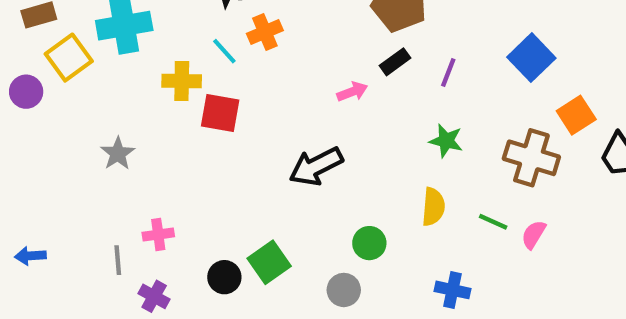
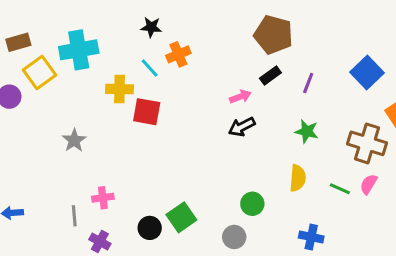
black arrow: (316, 166) -> (242, 127), moved, size x0.7
pink semicircle: (534, 235) -> (369, 184), moved

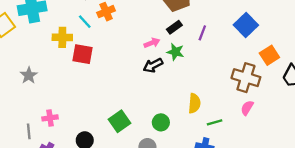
green star: (307, 131) -> (175, 52), moved
green line: (340, 189) -> (215, 122), moved, turned -40
green square: (181, 217) -> (119, 121), moved

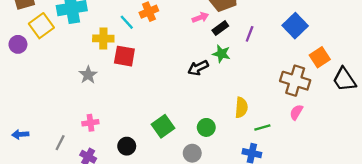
pink arrow: (152, 43) -> (200, 17), moved
gray star: (29, 75) -> (88, 75), moved
gray line: (29, 131) -> (60, 143), moved, turned 32

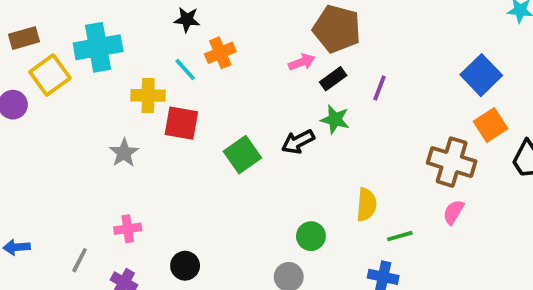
blue square: (295, 26) -> (481, 75), moved
green square: (163, 126) -> (242, 155), moved

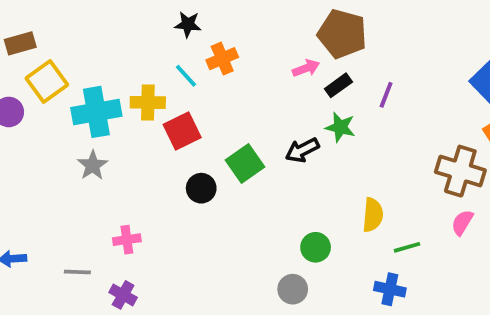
cyan cross: (98, 47) -> (96, 112), moved
red square: (181, 123) -> (182, 131), turned -36
gray star: (124, 153) -> (93, 165), moved
gray line: (80, 260) -> (77, 272), turned 65
black circle: (185, 266) -> (201, 188), moved

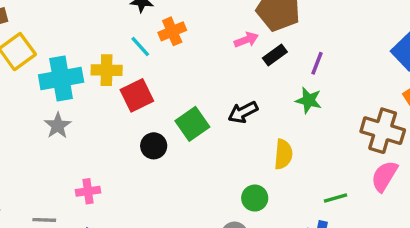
green star: (340, 127) -> (309, 100), moved
yellow semicircle: (373, 215) -> (283, 154), moved
pink semicircle: (462, 222) -> (384, 176), size x1.4

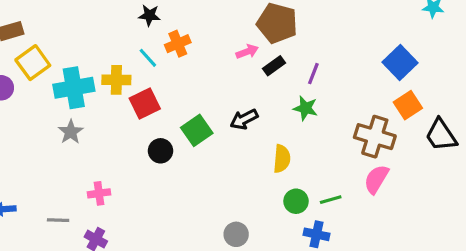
green circle: (255, 198) -> (296, 201), moved

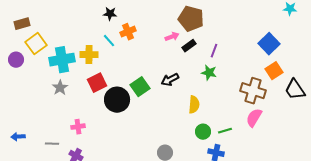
red square: (145, 104) -> (97, 83), moved
black circle: (160, 151) -> (117, 100), size x1.6

